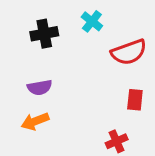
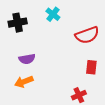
cyan cross: (92, 21) -> (53, 14), moved
black cross: (44, 34) -> (18, 23), moved

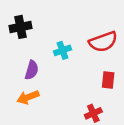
cyan cross: (53, 14) -> (62, 50), moved, turned 32
purple semicircle: (27, 59) -> (32, 70), turned -63

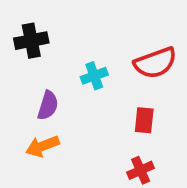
red rectangle: (108, 80) -> (144, 120), moved

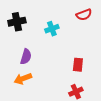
red semicircle: (155, 63) -> (84, 15), moved, size x0.7
cyan cross: (94, 76) -> (52, 29), moved

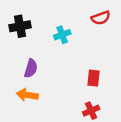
orange arrow: (23, 79) -> (27, 95), turned 30

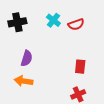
red semicircle: (101, 18) -> (76, 24), moved
cyan cross: (62, 35) -> (53, 20), moved, turned -32

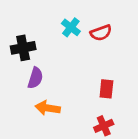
black cross: (17, 22) -> (23, 48), moved
orange arrow: (24, 81) -> (48, 108), moved

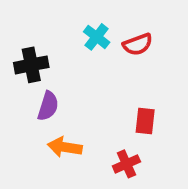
red cross: (104, 126) -> (126, 164), moved

